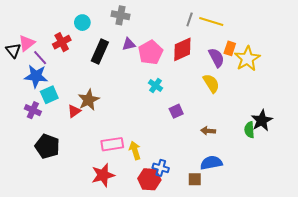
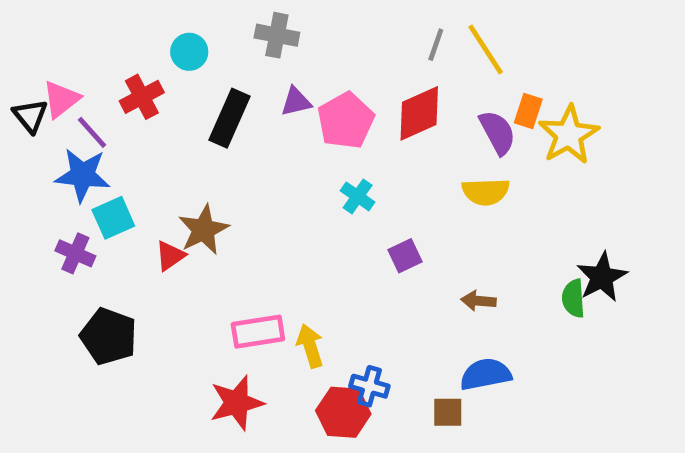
yellow line: (211, 22) -> (486, 49), turned 40
yellow semicircle: (211, 83) -> (486, 192), turned 120

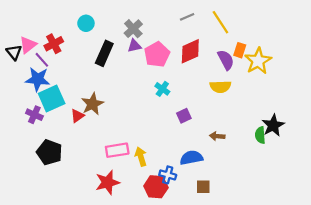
gray cross: (277, 35) -> (133, 29), moved, turned 36
gray line: (436, 45) -> (187, 17), moved, turned 48
red cross: (142, 97) -> (54, 44), moved
cyan square: (113, 218) -> (52, 99), size x1.4
blue semicircle: (486, 374) -> (191, 158), moved

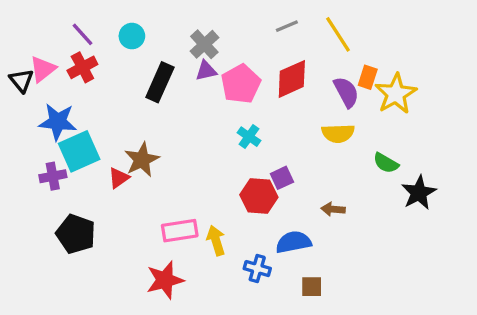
purple line: (42, 60) -> (82, 34), moved
purple cross: (34, 115) -> (53, 176), turned -35
green semicircle: (260, 135) -> (386, 163), moved, turned -56
red hexagon: (156, 187) -> (259, 196), moved

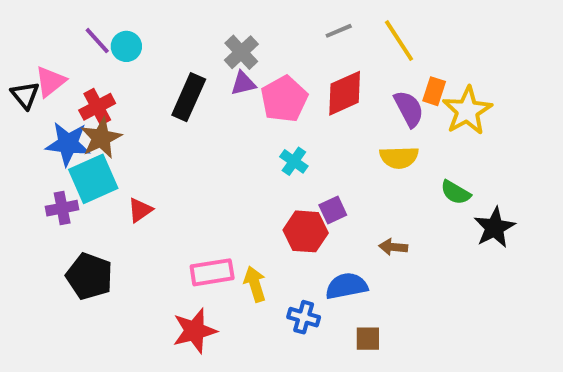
cyan circle: (132, 36) -> (126, 46), moved
red cross: (82, 67) -> (97, 107), moved
brown star: (142, 160) -> (101, 138), moved

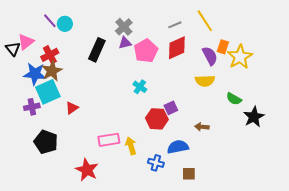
gray line: (339, 31) -> (175, 25), moved
cyan cross: (294, 161) -> (140, 87), moved
red star: (195, 331) -> (87, 170), moved, turned -30

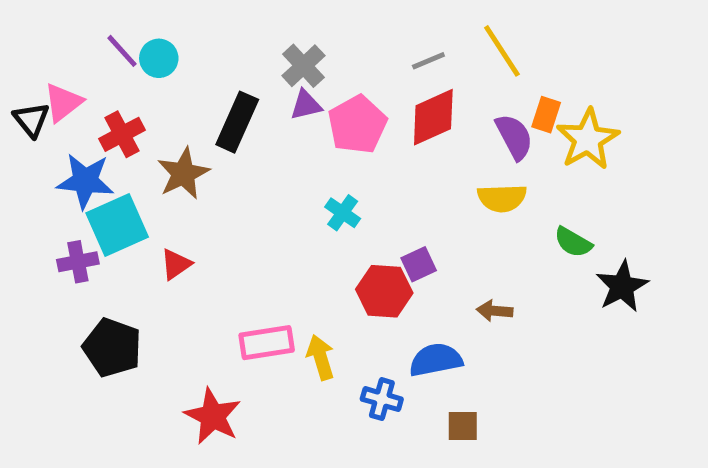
brown star: (52, 71) -> (183, 174), moved

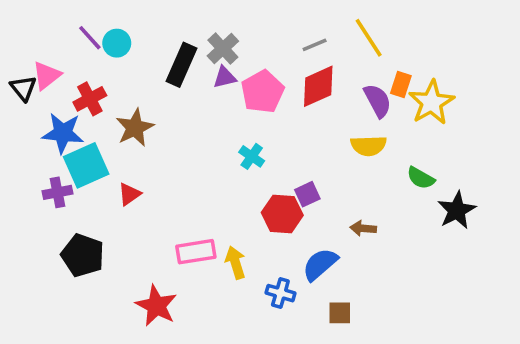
black rectangle: (237, 122) -> (182, 65), moved
blue semicircle: (436, 360) -> (320, 264), turned -30

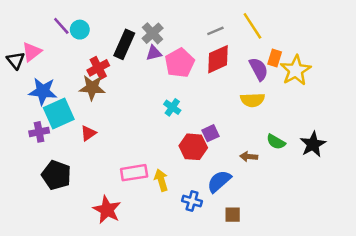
red cross: (90, 99) -> (98, 68), moved
brown star: (135, 128) -> (92, 88), turned 30
green semicircle: (421, 178) -> (276, 142), moved

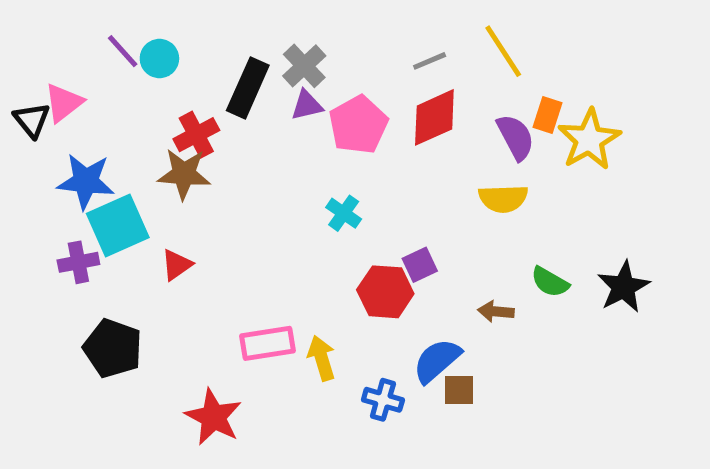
brown square: (233, 215) -> (459, 390), moved

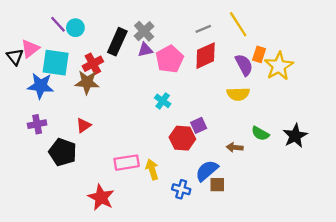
cyan square: (118, 225) -> (56, 63), moved, turned 32
black pentagon: (113, 348) -> (63, 152), moved

